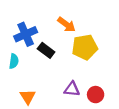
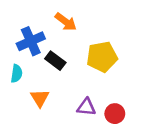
orange arrow: (66, 25) -> (66, 22), moved
orange triangle: (28, 97) -> (40, 98), moved

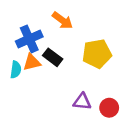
orange triangle: (40, 98) -> (32, 62), moved, turned 48

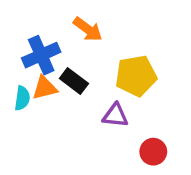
purple triangle: (82, 102) -> (115, 115), moved

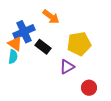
orange triangle: (45, 88) -> (15, 44), moved, turned 49
purple triangle: (115, 115) -> (67, 67), turned -35

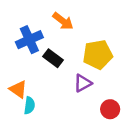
orange triangle: (15, 44) -> (18, 89), moved
cyan semicircle: (13, 57) -> (29, 105), moved

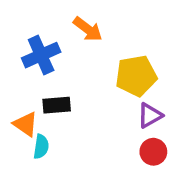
black rectangle: (53, 58) -> (57, 105), moved, turned -42
purple triangle: (83, 83) -> (150, 115), moved

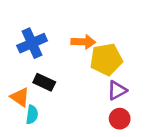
orange arrow: (88, 29) -> (83, 42), moved, turned -35
black rectangle: (57, 105) -> (44, 82), turned 30

